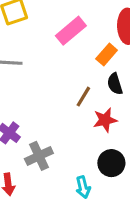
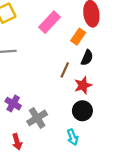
black semicircle: (115, 84) -> (87, 58), turned -133
black circle: (111, 163) -> (82, 111), moved

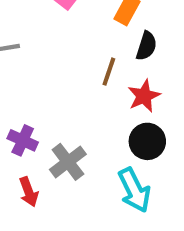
cyan arrow: (73, 137) -> (134, 190), size x1.5
red arrow: (17, 142) -> (29, 192), moved

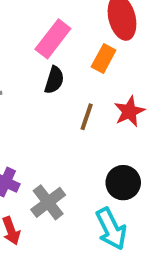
black semicircle: (146, 46) -> (54, 80), moved
red star: (144, 96) -> (129, 111), moved

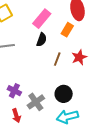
black circle: (123, 183) -> (64, 94), moved
cyan arrow: (111, 229) -> (67, 117), turned 100

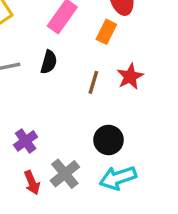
black semicircle: (42, 40) -> (49, 62), moved
purple cross: (14, 91) -> (26, 141), turned 32
gray cross: (36, 102) -> (65, 174), moved

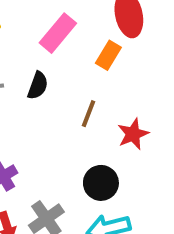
red star: (130, 76) -> (133, 134), moved

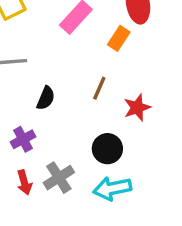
black semicircle: (38, 86) -> (46, 98), moved

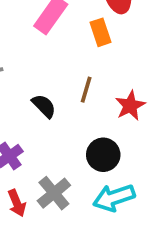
orange rectangle: (119, 38) -> (101, 32), turned -45
black semicircle: (46, 98) -> (44, 106), moved, turned -60

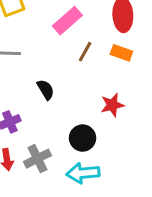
orange rectangle: (101, 32) -> (121, 53), moved, turned -65
brown line: (86, 90) -> (85, 52), moved

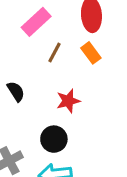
orange rectangle: (121, 53) -> (91, 53), turned 35
red star: (112, 105) -> (68, 101), moved

